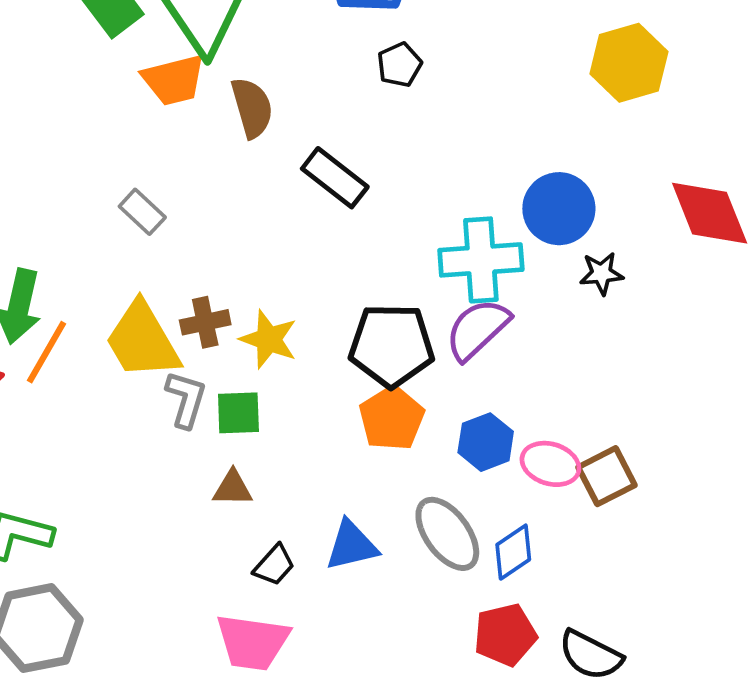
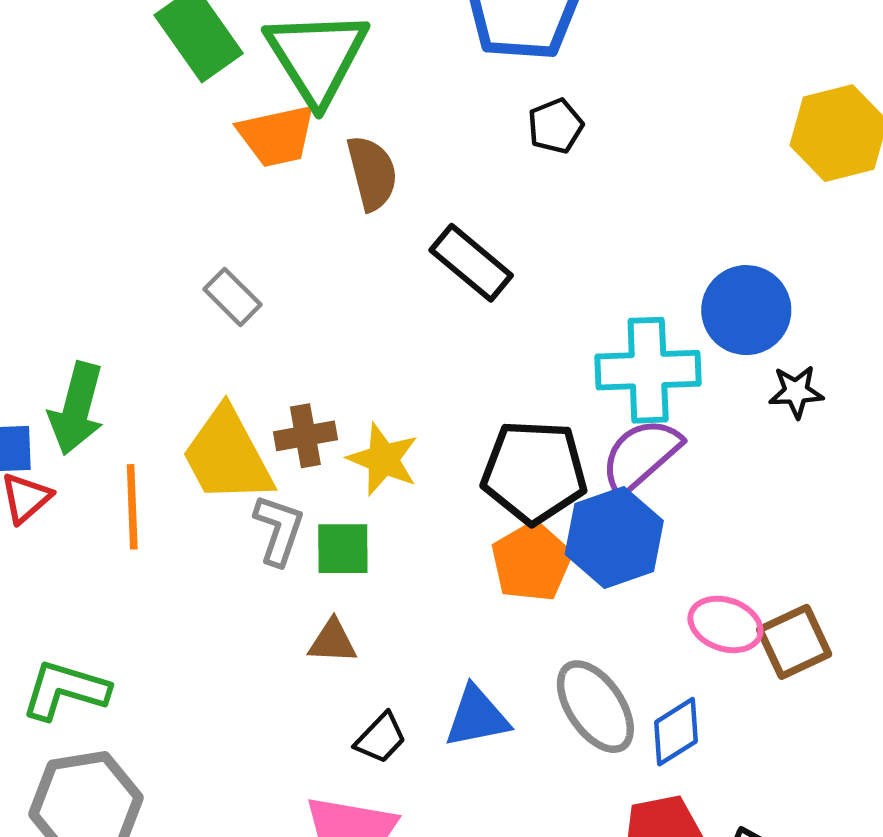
orange line: (47, 352) -> (132, 507), moved, turned -34
blue hexagon: (486, 442) -> (614, 537), moved, size x1.4

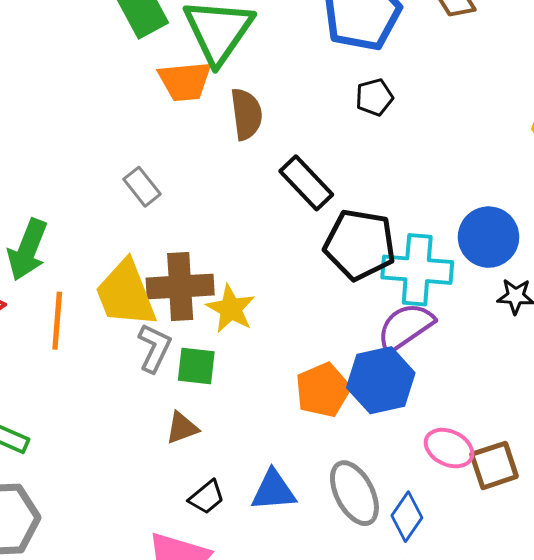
brown cross: (305, 436) -> (180, 287), size x1.6
black pentagon: (534, 472) -> (360, 245), moved
brown triangle: (333, 641) -> (182, 428), turned -30
blue diamond: (676, 732) -> (407, 517), turned -30

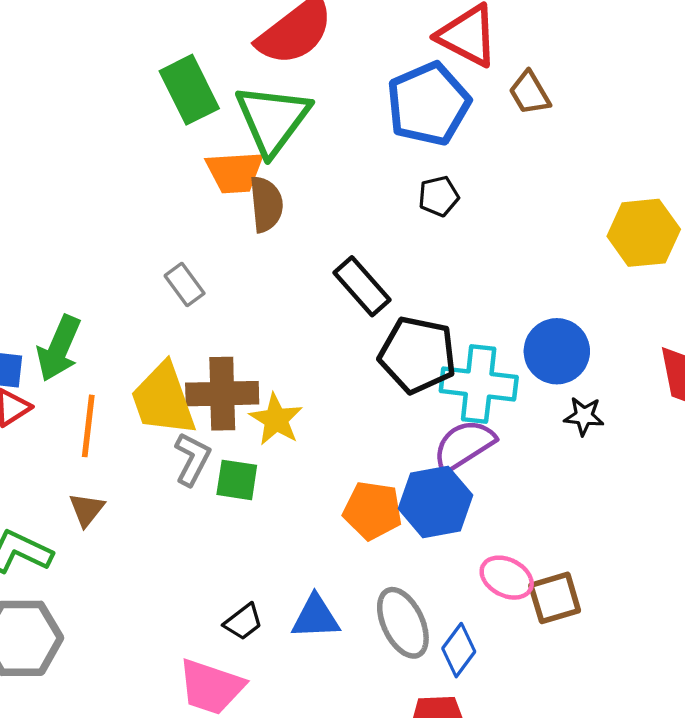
brown semicircle: (246, 114) -> (266, 204), moved
orange pentagon: (323, 390) -> (373, 510), turned 30
brown triangle: (182, 428) -> (87, 510), moved, turned -33

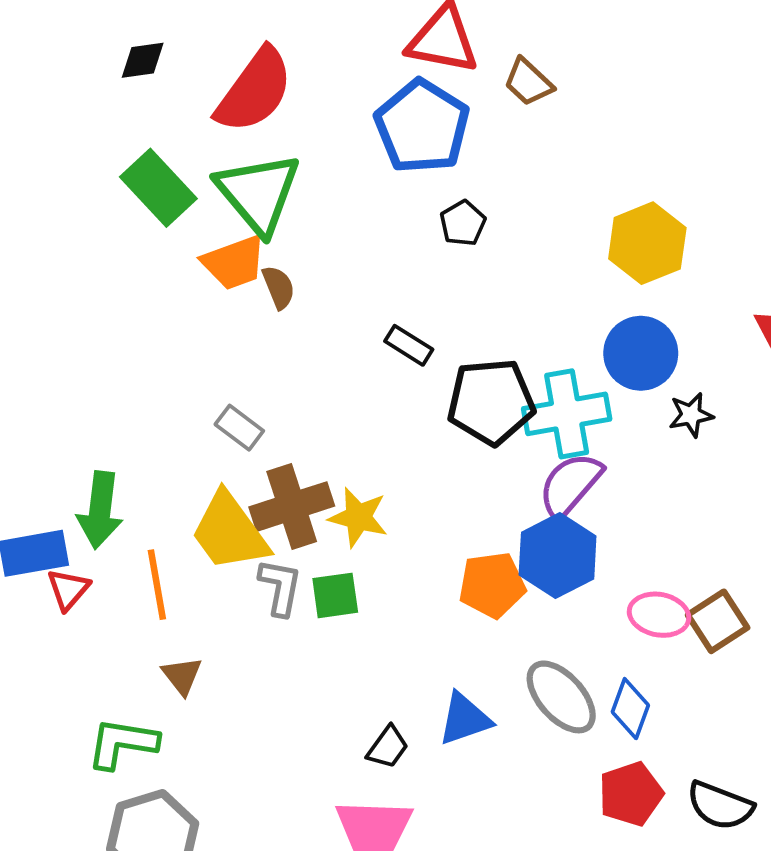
brown semicircle: (266, 204) -> (279, 287), size x0.7
yellow hexagon: (644, 233) -> (647, 243), moved
gray rectangle: (185, 284) -> (239, 428), moved
black rectangle: (362, 286) -> (409, 345), size x0.7

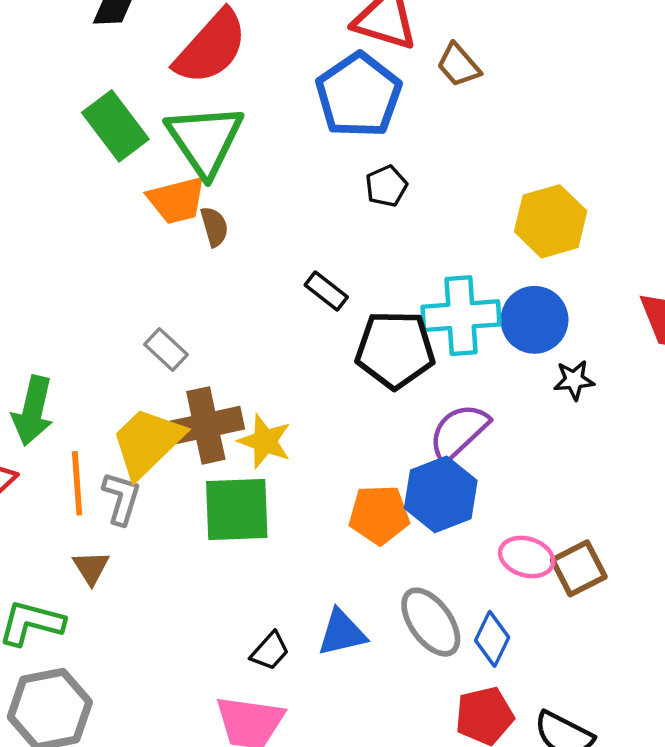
cyan cross: (567, 414) -> (461, 316), moved
yellow trapezoid: (229, 532) -> (147, 442), turned 76
gray L-shape: (280, 587) -> (121, 498), moved
green square: (335, 595) -> (237, 510), size x1.6

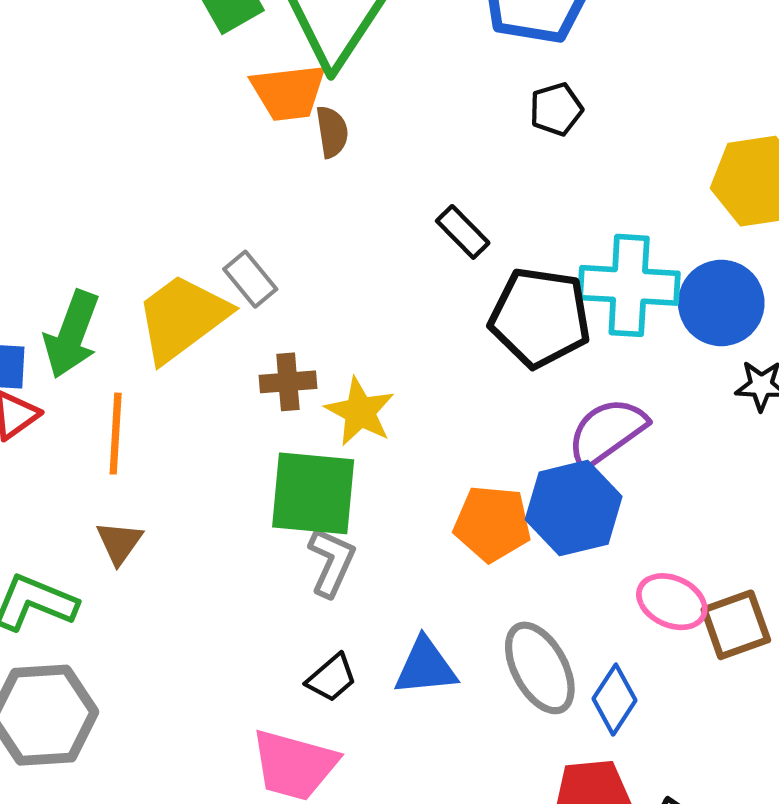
brown cross: (206, 425) -> (288, 382), size x0.6
yellow trapezoid: (147, 442) -> (182, 318), moved
gray L-shape: (121, 498) -> (331, 562), moved

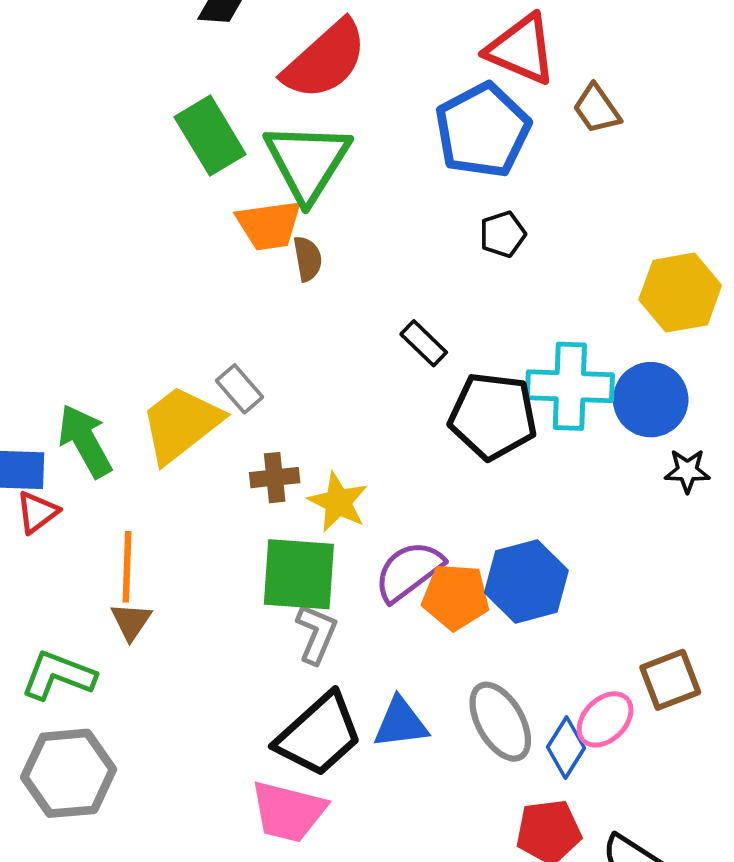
green arrow: (72, 334) -> (85, 441), turned 132
purple semicircle: (607, 432) -> (409, 571), moved
orange line: (116, 434) -> (127, 567), moved
pink ellipse: (672, 602) -> (605, 719), moved, turned -68
black trapezoid: (332, 678) -> (319, 735), size x2.0

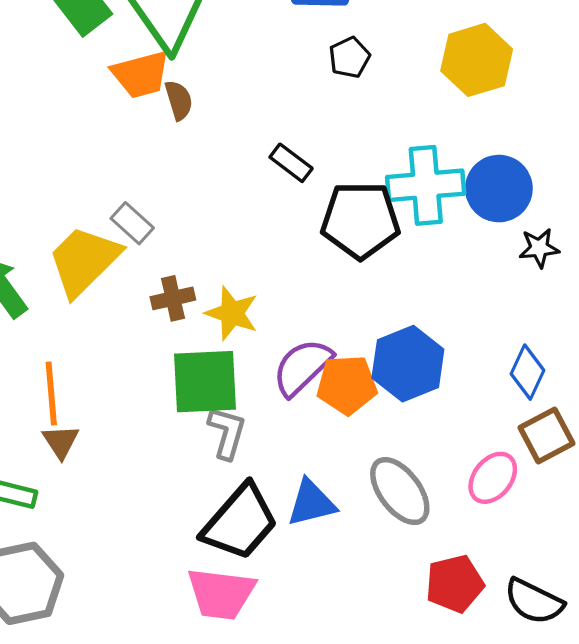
yellow hexagon: (680, 293) -> (477, 60), moved
blue diamond: (566, 748) -> (527, 372), moved

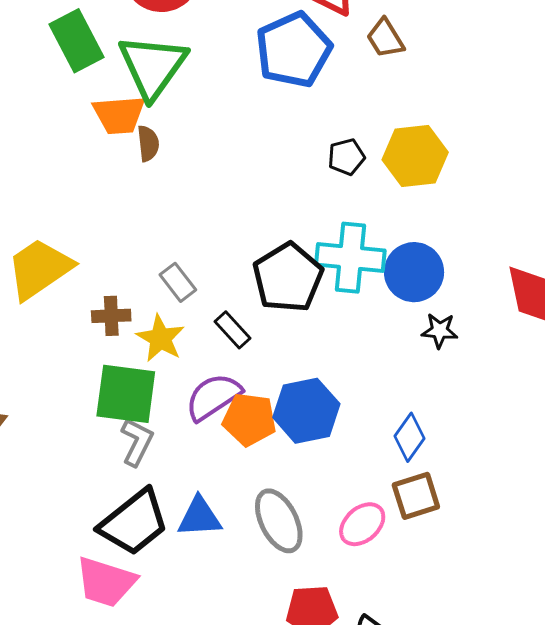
black pentagon: (349, 57) -> (346, 157), moved
black rectangle: (291, 163) -> (232, 330), moved
black pentagon: (360, 220) -> (288, 278), turned 30
gray rectangle: (132, 223) -> (178, 282), moved

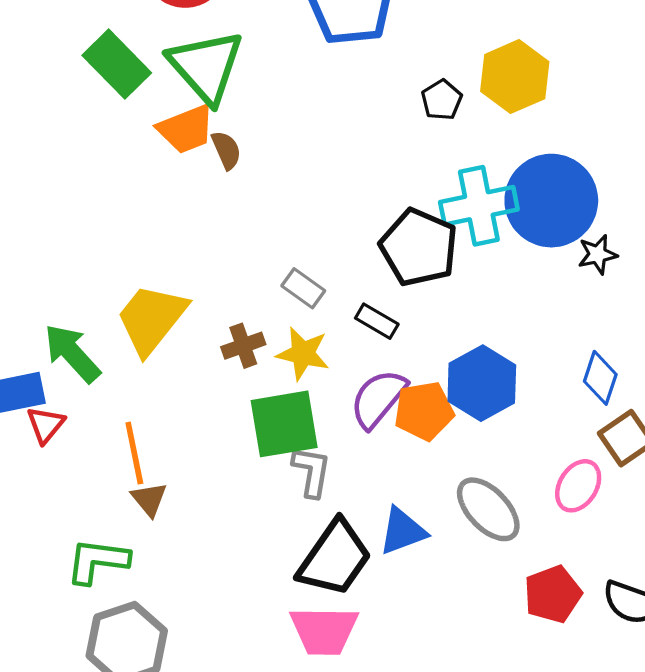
blue circle: (414, 272) -> (551, 201), size x1.4

